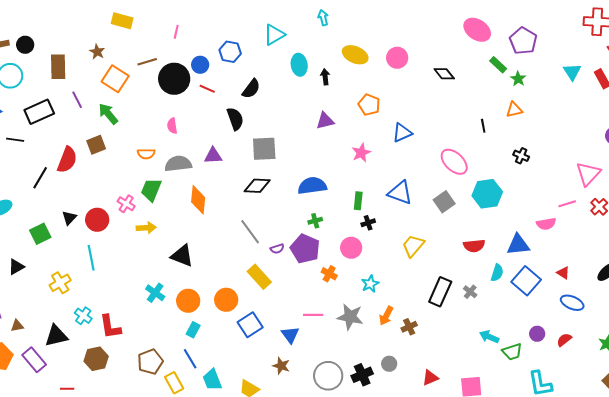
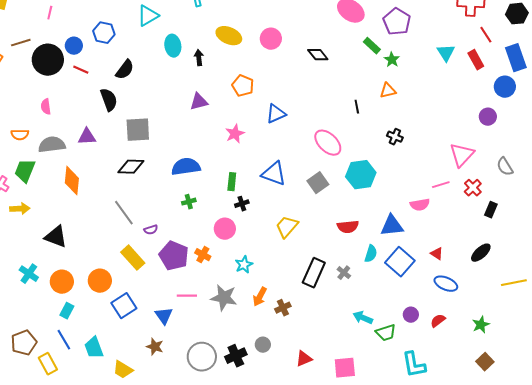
purple pentagon: (305, 249) -> (174, 256), moved
cyan trapezoid: (212, 380) -> (94, 348), moved

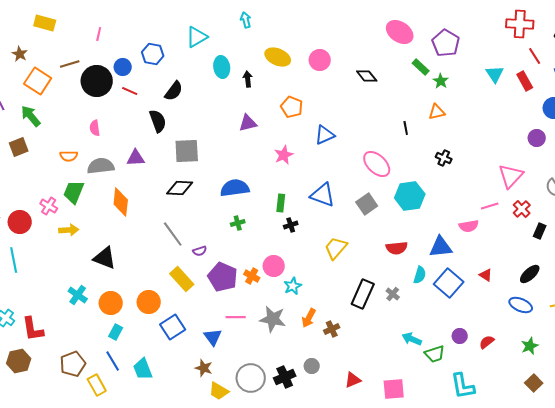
pink circle: (225, 229) -> (274, 266), moved
blue ellipse: (446, 284) -> (521, 305), moved
yellow trapezoid: (123, 370) -> (219, 391), moved

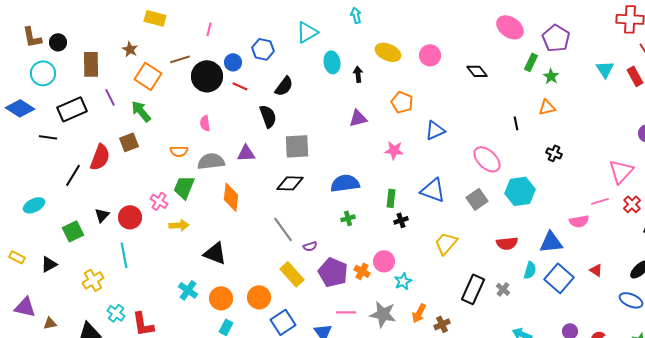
green rectangle: (421, 67) -> (531, 62), turned 72
pink star: (284, 155) -> (394, 150), turned 30

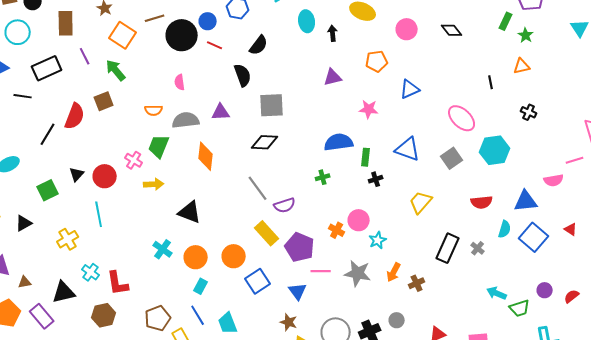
pink circle: (430, 55) -> (407, 29), moved
orange pentagon: (402, 102) -> (377, 61), turned -30
blue semicircle: (345, 183) -> (339, 142), moved
purple semicircle: (310, 246) -> (285, 205), size x1.5
purple pentagon: (333, 272) -> (300, 247), moved

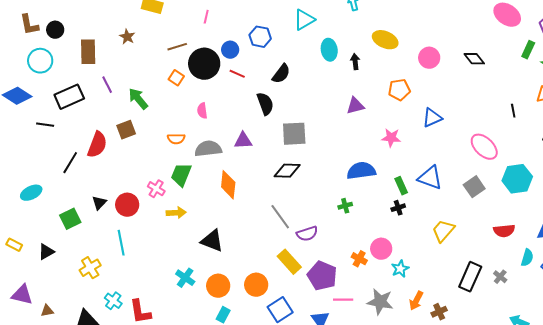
orange square: (123, 35) -> (176, 78), moved, size x0.6
green rectangle: (366, 157) -> (401, 186), moved, turned -30

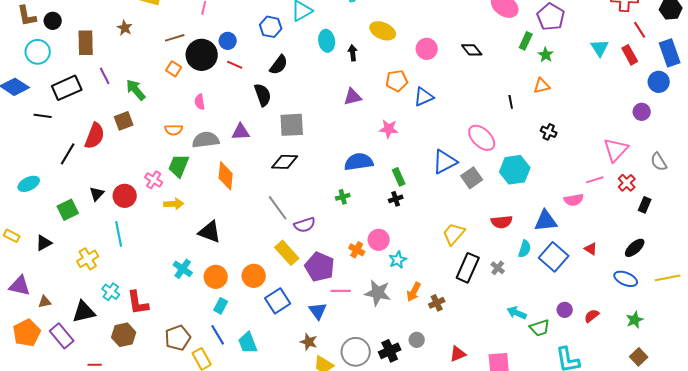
blue hexagon: (260, 37) -> (271, 27), moved
blue triangle: (432, 118) -> (424, 97), moved
blue triangle: (430, 178) -> (445, 162), moved, turned -48
yellow trapezoid: (443, 231) -> (454, 234), moved

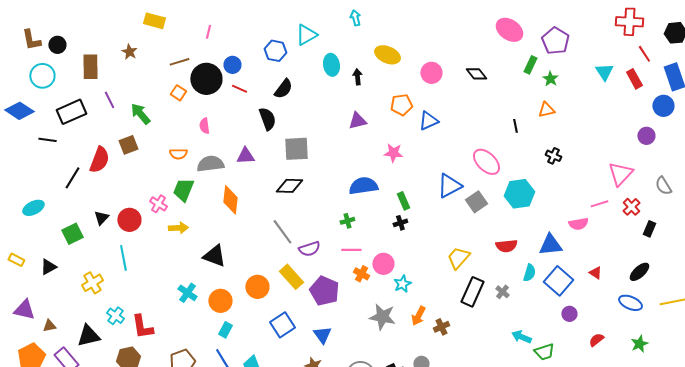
orange circle: (254, 276) -> (257, 287), moved
pink line: (341, 291) -> (351, 250), moved
purple circle: (565, 310) -> (569, 314), moved

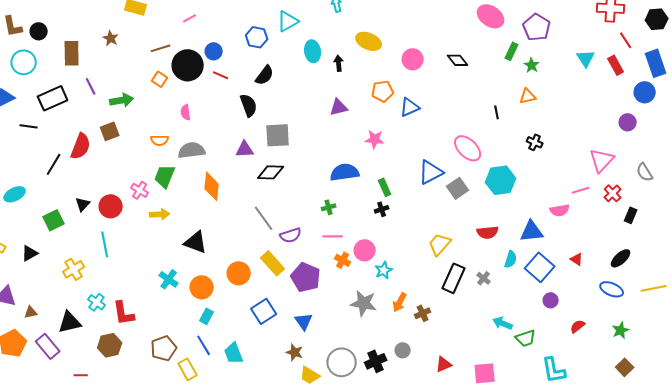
pink line: (208, 32) -> (190, 18), turned 48
green arrow: (140, 114) -> (122, 100), turned 120
purple triangle: (245, 156) -> (245, 149), moved

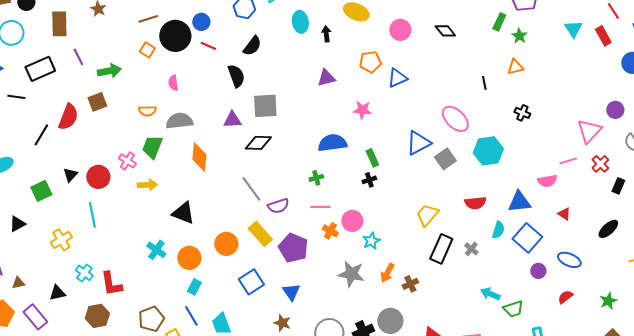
purple circle: (628, 122) -> (615, 110), moved
red triangle: (577, 259) -> (564, 214), moved
blue ellipse: (612, 289) -> (569, 260), moved
black triangle: (70, 322) -> (57, 293), size x0.7
gray circle: (403, 350) -> (390, 321), size x1.6

